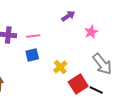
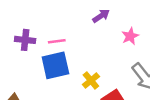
blue square: (32, 55) -> (55, 65), size x1.6

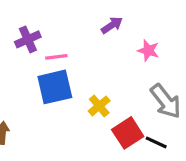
pink star: (130, 36) -> (148, 50), turned -30
purple cross: (25, 40) -> (28, 39), moved, turned -30

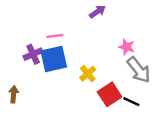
purple cross: (28, 39) -> (33, 54), moved
pink star: (148, 50) -> (127, 47), moved

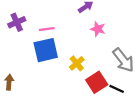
pink star: (127, 47) -> (98, 29), moved
purple cross: (33, 54) -> (17, 22), moved

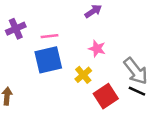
pink star: (98, 29) -> (97, 49), moved
black line: (117, 89) -> (137, 91), moved

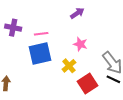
purple cross: (16, 29) -> (13, 28), turned 35

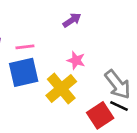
yellow cross: (69, 66) -> (61, 89), size x1.6
red square: (88, 83) -> (100, 115), moved

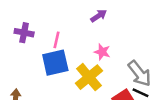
pink line: (25, 47) -> (56, 40), turned -70

